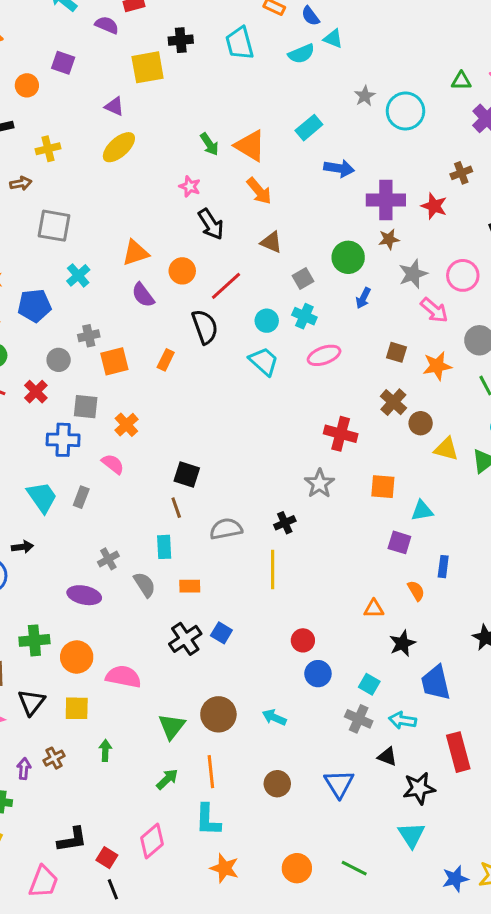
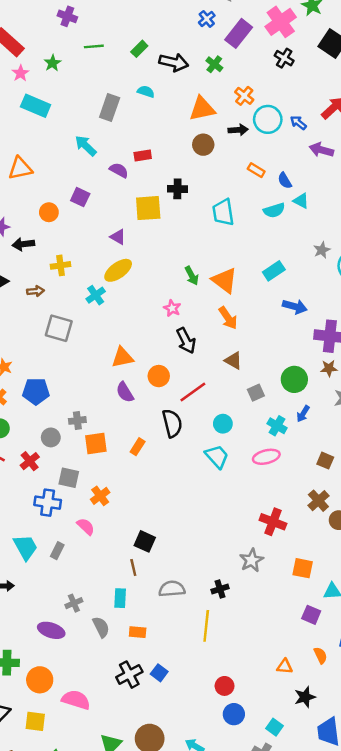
cyan trapezoid: (240, 43) -> (223, 212), moved
cyan cross: (78, 275) -> (96, 295), moved
cyan cross: (304, 316) -> (277, 426), moved

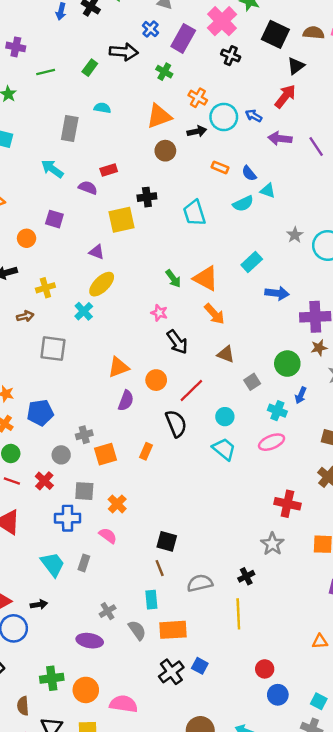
black arrow: (174, 62) -> (124, 52), moved
purple semicircle: (125, 392) -> (126, 401), turned -120
orange rectangle: (138, 632) -> (173, 630), size x1.6

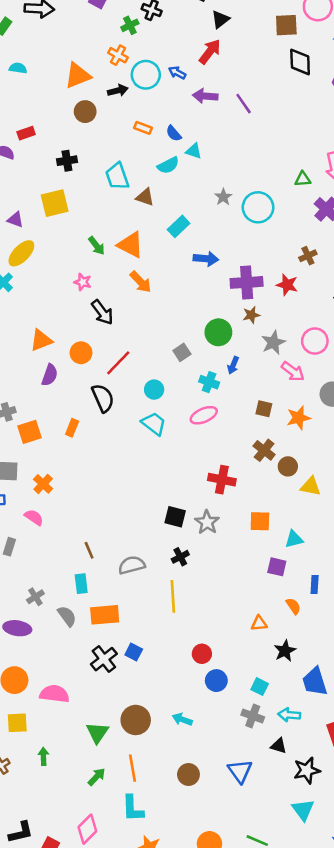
green cross: (164, 72) -> (130, 25), moved, turned 35
yellow square: (122, 220) -> (55, 203), moved
brown triangle: (226, 354) -> (145, 197), moved
black square: (167, 541) -> (175, 517), moved

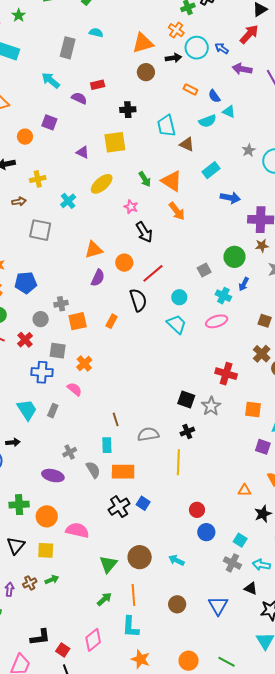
yellow ellipse: (21, 253) -> (102, 184), moved
green arrow: (43, 756) -> (52, 580), moved, turned 64

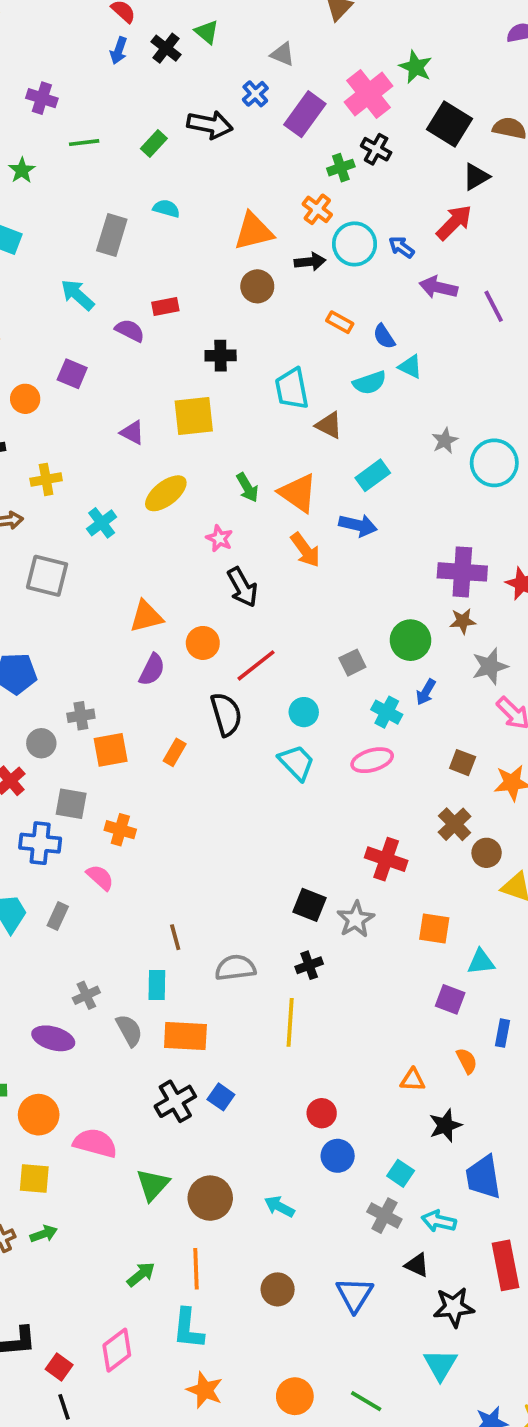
blue arrow: (230, 198) -> (358, 525), moved
orange cross: (84, 363) -> (120, 830), turned -35
green triangle: (108, 564) -> (153, 1185), moved

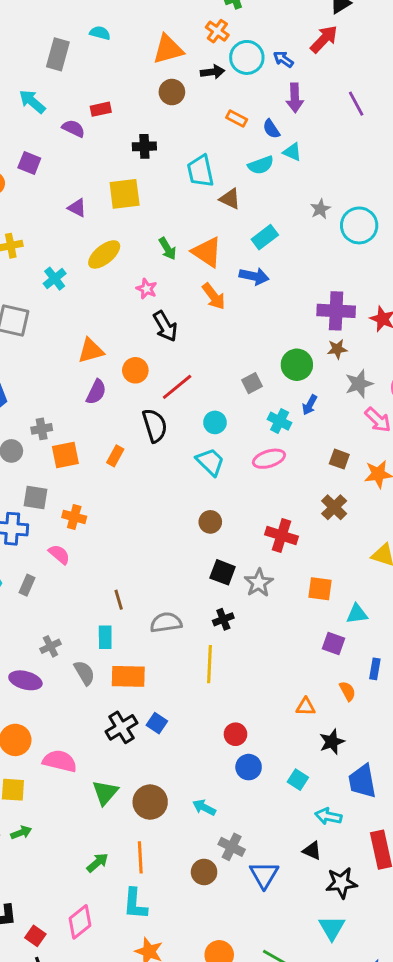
purple arrow: (438, 287) -> (295, 98), moved, turned -104
brown circle: (487, 853) -> (210, 522), moved
gray cross: (384, 1216) -> (232, 847), moved

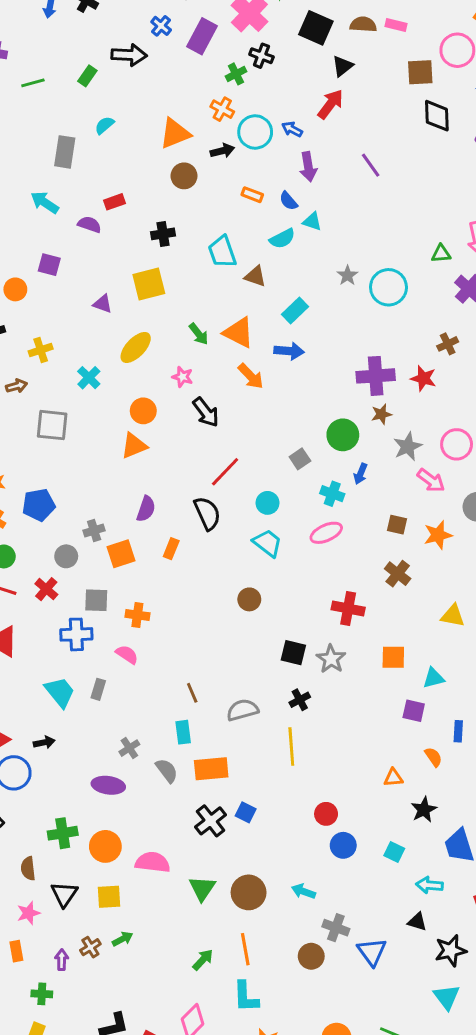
cyan semicircle: (100, 33) -> (104, 125), turned -48
orange circle: (135, 370) -> (143, 411), moved
purple semicircle: (96, 392) -> (146, 509), moved
brown circle: (210, 522) -> (249, 599), moved

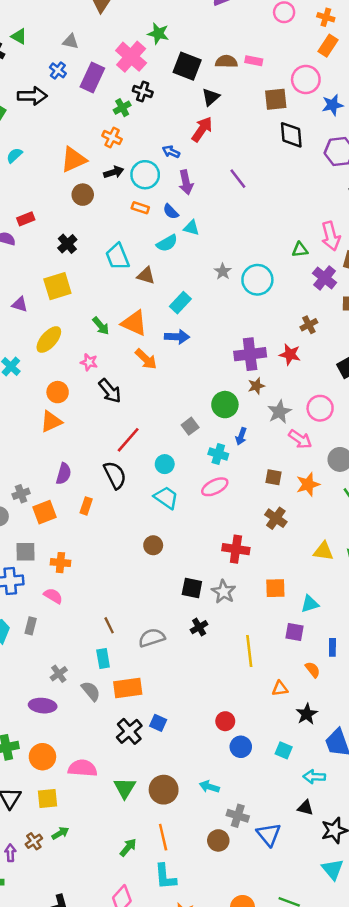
cyan circle: (255, 132) -> (145, 175), moved
black cross: (163, 234) -> (67, 244), turned -30
yellow line: (291, 747) -> (249, 651), moved

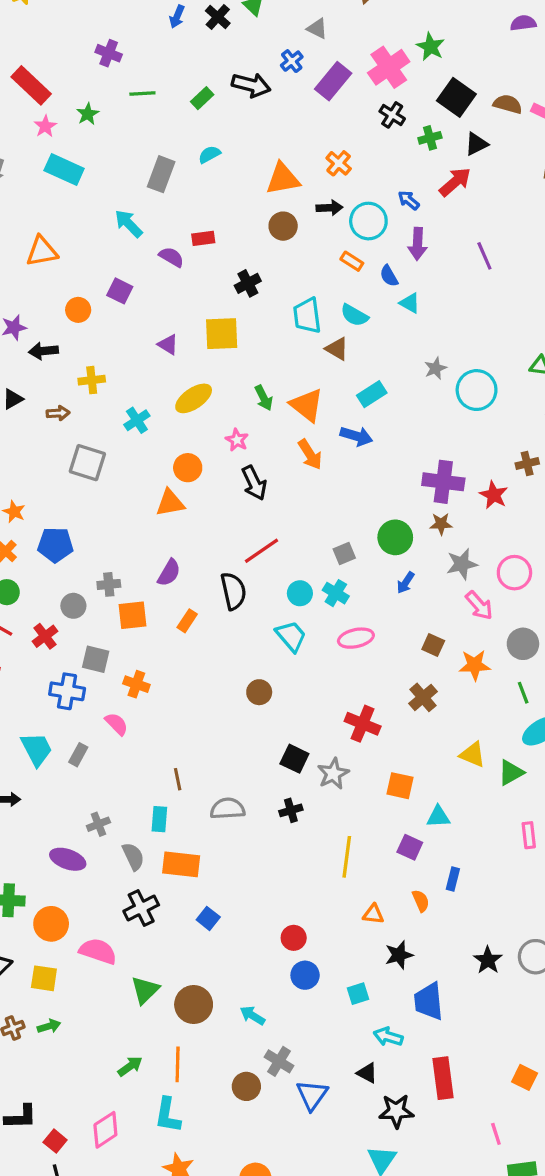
green cross: (122, 108) -> (430, 138), moved
cyan semicircle: (167, 243) -> (354, 315), moved, turned 45
cyan cross: (218, 454) -> (336, 593), moved
black cross: (129, 731) -> (141, 908), moved
cyan square: (284, 750) -> (358, 994), turned 35

